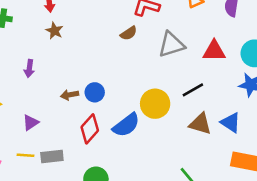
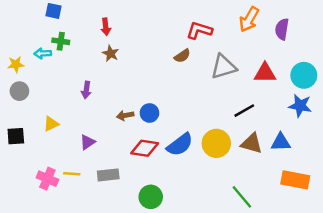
yellow circle: (155, 104) -> (216, 143), moved
blue triangle: (231, 123) -> (281, 142), turned -35
red diamond: (90, 129) -> (145, 148), turned 56
yellow line: (25, 155) -> (72, 174), moved

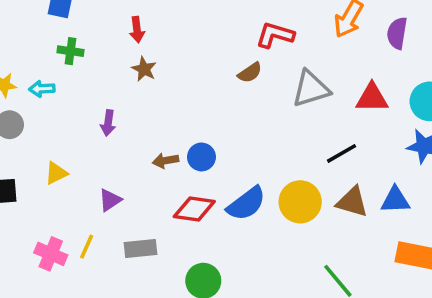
cyan arrow: (43, 53) -> (42, 89), moved
yellow line: (72, 174) -> (87, 247), turned -70

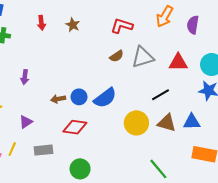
brown star: (144, 69) -> (73, 25), moved
brown semicircle: (250, 73) -> (117, 56), moved
blue semicircle: (246, 204) -> (105, 98), moved

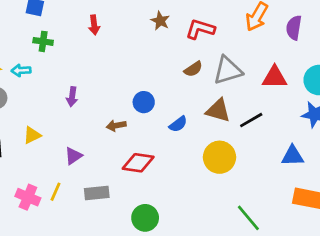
brown star: (73, 25) -> (160, 21), moved
blue circle: (79, 97) -> (144, 102), moved
blue semicircle: (105, 98) -> (178, 124), size x0.6
brown triangle: (167, 123) -> (218, 110), moved

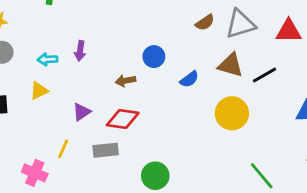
cyan arrow: (21, 70) -> (47, 59), moved
red diamond: (138, 163) -> (123, 119), moved
pink cross: (28, 197) -> (35, 173), moved

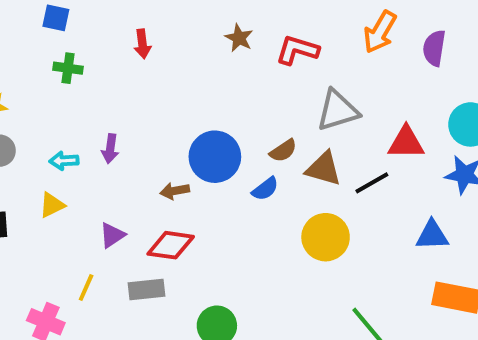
brown semicircle: (205, 23) -> (283, 151), moved
red triangle: (289, 31) -> (406, 143), moved
blue circle: (154, 57) -> (215, 157), size x1.6

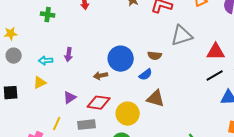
brown semicircle: (283, 151) -> (155, 56), turned 40
brown triangle: (324, 169) -> (156, 99), moved
black line: (372, 183) -> (215, 76), moved
yellow circle: (326, 237) -> (128, 114), moved

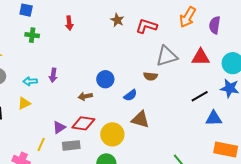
red triangle: (216, 52) -> (201, 57), moved
brown semicircle: (155, 56) -> (150, 76), moved
blue circle: (121, 59) -> (105, 79), size x0.7
purple triangle: (70, 98) -> (59, 127), moved

